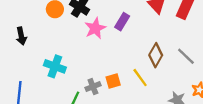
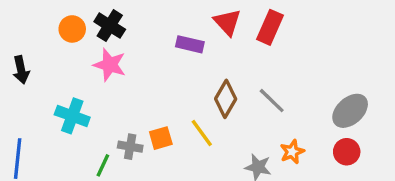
purple rectangle: (122, 22) -> (190, 44), moved, turned 72
pink star: (95, 28) -> (110, 65), moved, turned -30
gray cross: (93, 87) -> (130, 147), turned 32

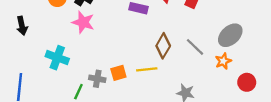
gray ellipse: (350, 111) -> (230, 35), moved
yellow line: (202, 133) -> (147, 69), turned -60
orange star: (292, 152) -> (223, 61), moved

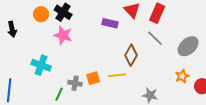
black arrow: (22, 26) -> (12, 29), moved
gray line: (195, 47) -> (155, 38), moved
orange star: (223, 61) -> (182, 76), moved

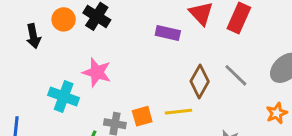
black arrow: (12, 29) -> (33, 36), moved
pink star: (63, 35) -> (97, 72), moved
gray line: (155, 38) -> (236, 75), moved

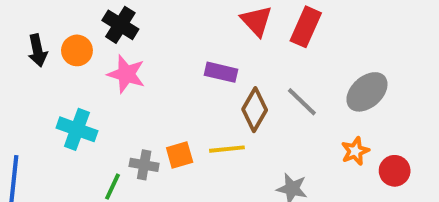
orange circle: (64, 19) -> (77, 50), moved
purple rectangle: (168, 33) -> (221, 72), moved
pink star: (97, 72) -> (126, 74), moved

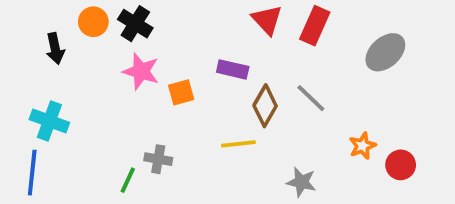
orange circle: (77, 50) -> (93, 22), moved
gray ellipse: (367, 92) -> (385, 52), moved
cyan cross: (77, 129) -> (49, 121), moved
orange square: (180, 155) -> (181, 92), moved

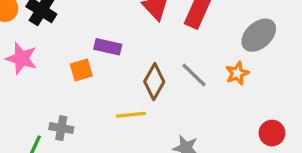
purple rectangle: (233, 69) -> (108, 47), moved
pink star: (141, 71) -> (21, 58), moved
orange star: (362, 146) -> (237, 73), moved

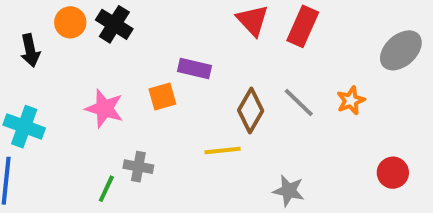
gray ellipse: (259, 35) -> (401, 50), moved
pink star: (21, 58) -> (104, 109), moved

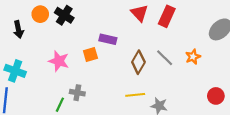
yellow line: (223, 151) -> (135, 95), moved

